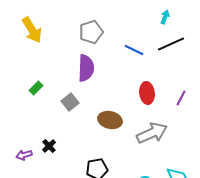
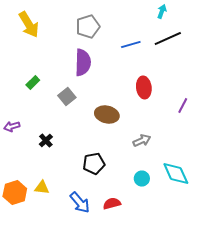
blue line: (134, 50) -> (131, 44), turned -42
purple line: (181, 98) -> (183, 106), moved
gray arrow: (152, 133) -> (142, 140), moved, size x0.6
purple arrow: (24, 155) -> (12, 126), moved

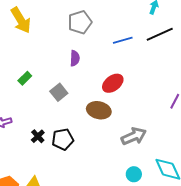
purple semicircle: (83, 62) -> (75, 58), size x0.6
red ellipse: (144, 88) -> (113, 83), moved, turned 60
gray arrow: (142, 140) -> (134, 136), size x1.4
black pentagon: (94, 164) -> (63, 139), moved

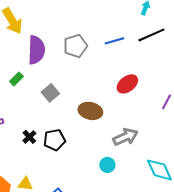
gray pentagon: (80, 22) -> (75, 46), moved
purple semicircle: (75, 58) -> (36, 50), moved, size x1.8
red ellipse: (113, 83) -> (127, 84), moved
cyan circle: (134, 174) -> (107, 165), moved

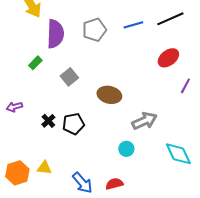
red ellipse: (127, 84) -> (168, 58), moved

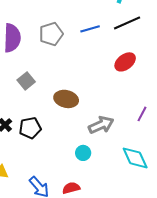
purple line: (185, 86) -> (142, 114), moved

